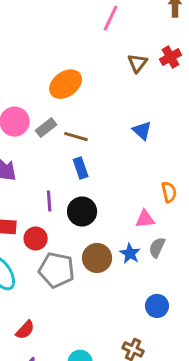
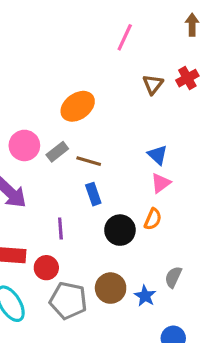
orange semicircle: (169, 192) -> (153, 219), moved, turned 36
black circle: (82, 212) -> (120, 230), moved
pink triangle: (145, 219) -> (161, 183), moved, turned -30
blue star: (130, 253) -> (145, 296), moved

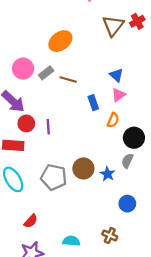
brown triangle: (153, 84) -> (113, 26), size x1.5
blue rectangle: (93, 194) -> (93, 103), moved
black circle: (120, 230) -> (134, 138), moved
red circle: (46, 268) -> (26, 123), moved

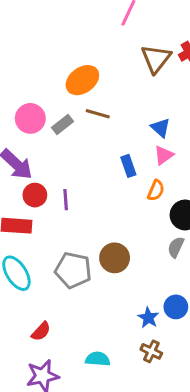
brown line: (68, 80) -> (98, 114), moved
blue star: (108, 174) -> (148, 318), moved

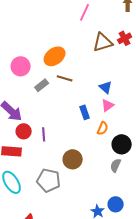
brown triangle: (156, 59) -> (103, 42), turned 35
pink circle: (30, 118) -> (21, 66), moved
brown circle: (115, 258) -> (73, 159), moved

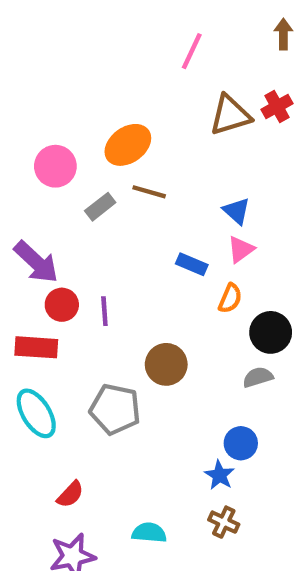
blue rectangle: (85, 112) -> (192, 264), turned -48
gray semicircle: (116, 165) -> (258, 377), turned 48
blue circle: (116, 204) -> (241, 443), moved

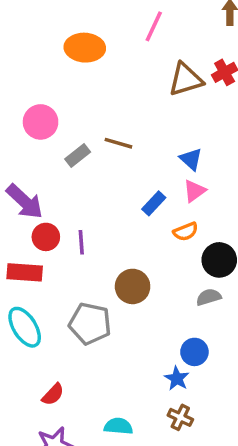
orange ellipse: (128, 145) -> (85, 48), moved, turned 39
blue rectangle: (192, 264) -> (154, 203), turned -70
orange semicircle: (230, 298) -> (186, 232), turned 45

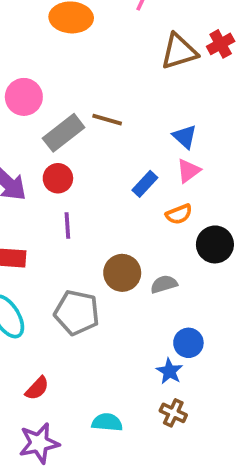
gray rectangle: (78, 156) -> (64, 133), size x1.5
red circle: (46, 237) -> (58, 178), moved
gray semicircle: (209, 297) -> (164, 284), moved

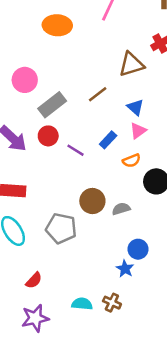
brown triangle: (179, 52) -> (131, 64), moved
brown line: (107, 120) -> (98, 94), moved, turned -54
purple line: (67, 226) -> (76, 150), moved, turned -54
brown cross: (173, 413) -> (112, 303), moved

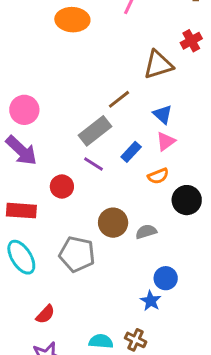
pink circle: (25, 80) -> (24, 110), moved
gray rectangle: (52, 105) -> (95, 131), moved
red circle: (48, 136) -> (62, 187), moved

